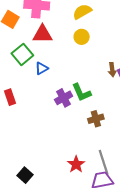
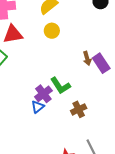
blue triangle: (42, 68) -> (38, 107), moved

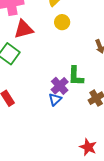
green L-shape: (60, 86) -> (76, 76), turned 40

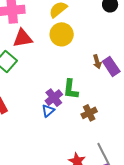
yellow circle: (62, 22) -> (62, 34), size x1.5

